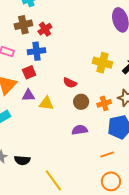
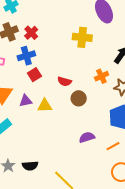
yellow cross: (102, 63) -> (82, 37), moved
red square: (29, 72) -> (34, 75), moved
orange cross: (104, 103) -> (101, 76), moved
purple semicircle: (80, 130) -> (87, 137), moved

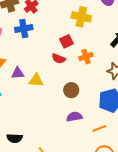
red square: (34, 75) -> (67, 41), moved
orange cross: (101, 76) -> (86, 57), moved
brown circle: (79, 98) -> (71, 90), moved

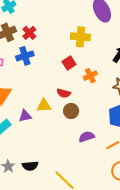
red semicircle: (59, 59) -> (64, 93), moved
purple triangle: (18, 73) -> (25, 116), moved
brown circle: (71, 90) -> (71, 111), moved

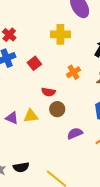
red square: (69, 63) -> (34, 63), moved
yellow triangle: (44, 106) -> (31, 116), moved
purple triangle: (25, 116) -> (12, 118), turned 40

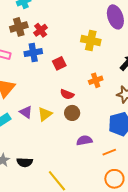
yellow triangle: (31, 116) -> (45, 114), turned -42

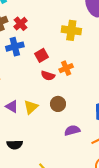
orange cross: (96, 80) -> (66, 68), moved
red semicircle: (67, 94) -> (48, 76), moved
black semicircle: (25, 162) -> (15, 145), moved

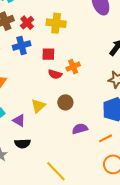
yellow cross: (71, 30) -> (56, 23), moved
red square: (42, 55) -> (48, 54), turned 32
purple triangle: (12, 107) -> (19, 120), moved

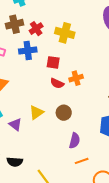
purple semicircle: (80, 129) -> (75, 141), turned 112
orange line: (106, 138) -> (82, 161), moved
black semicircle: (23, 144) -> (15, 162), moved

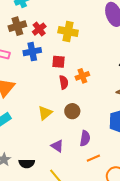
red semicircle: (57, 83) -> (64, 82), turned -120
purple triangle: (15, 124) -> (57, 146), moved

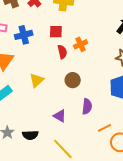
blue cross: (32, 52) -> (24, 35), moved
yellow triangle: (45, 113) -> (37, 80), moved
orange line: (93, 158) -> (104, 128), moved

